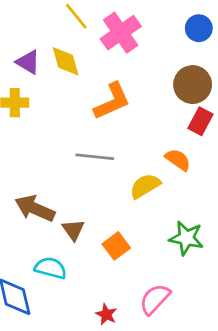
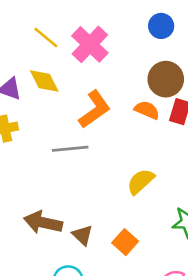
gray line: (95, 157) -> (70, 149), moved
orange semicircle: (178, 160) -> (147, 110), moved

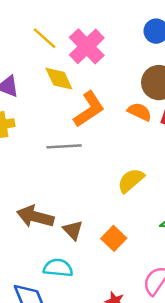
yellow diamond: (44, 81) -> (59, 79), moved

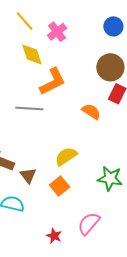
pink cross: (87, 46) -> (57, 32), size x0.7
orange semicircle: (140, 112) -> (91, 111), moved
yellow semicircle: (131, 180) -> (66, 156), moved

